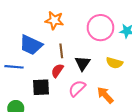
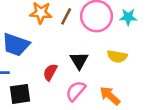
brown line: (61, 51) -> (66, 16), moved, turned 40
black square: (41, 87) -> (20, 94), moved

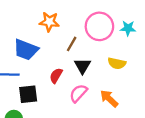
brown line: (66, 16) -> (72, 44), moved

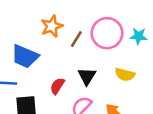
orange star: (49, 22) -> (52, 26), turned -30
brown line: (72, 44) -> (76, 39), moved

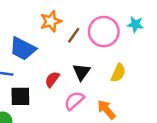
cyan star: (138, 36) -> (135, 24), moved
yellow semicircle: (125, 75) -> (118, 73), turned -84

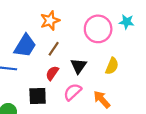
brown line: (74, 35) -> (54, 49), moved
blue trapezoid: (23, 49) -> (25, 46), turned -85
black square: (20, 96) -> (38, 96), moved

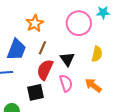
red semicircle: (52, 73) -> (45, 70), size x1.5
pink semicircle: (73, 92) -> (66, 83), turned 126

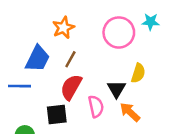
black triangle: (67, 59) -> (116, 89), moved

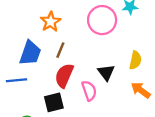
yellow semicircle: (138, 73) -> (135, 60), moved
orange arrow: (130, 112) -> (141, 90), moved

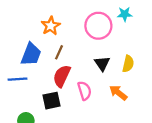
black triangle: (106, 72) -> (102, 63), moved
orange arrow: (141, 90) -> (118, 93), moved

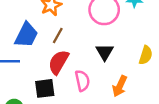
yellow semicircle: (128, 64) -> (146, 55), moved
orange arrow: (118, 93) -> (120, 86), turned -108

